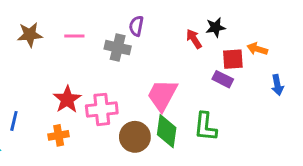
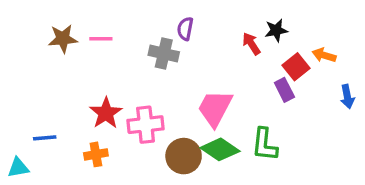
pink line: (74, 36) -> (101, 39), moved
red square: (233, 59) -> (296, 67), turned -35
purple rectangle: (223, 79) -> (284, 90), turned 36
blue line: (14, 121) -> (45, 138), turned 72
green diamond: (167, 131) -> (220, 149), turned -64

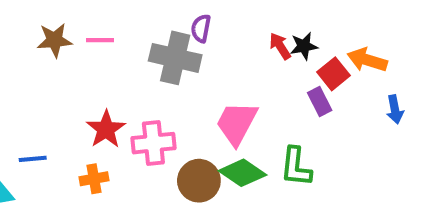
black star: (276, 30) -> (304, 46), moved
gray cross: (164, 54) -> (175, 58), size x1.4
orange arrow: (324, 55) -> (367, 60), size x1.4

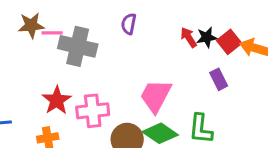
brown star: (54, 40) -> (31, 25), moved
gray cross: (175, 58) -> (78, 46), moved
red square: (334, 74) -> (229, 42), moved

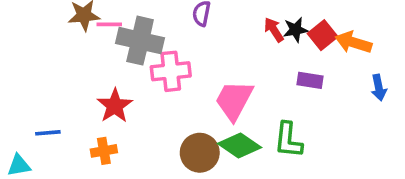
purple rectangle: (219, 79) -> (310, 80), turned -54
pink cross: (93, 111) -> (171, 71), moved

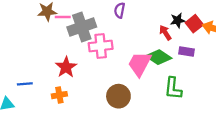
red arrow: (274, 30) -> (165, 33), moved
gray cross: (140, 41) -> (82, 27), turned -32
green diamond: (239, 145) -> (159, 57), moved

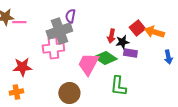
black star: (178, 20) -> (122, 42), moved
gray cross: (82, 27) -> (59, 31), moved
red arrow: (165, 33) -> (111, 36), turned -136
red star: (66, 67) -> (22, 67), turned 30

